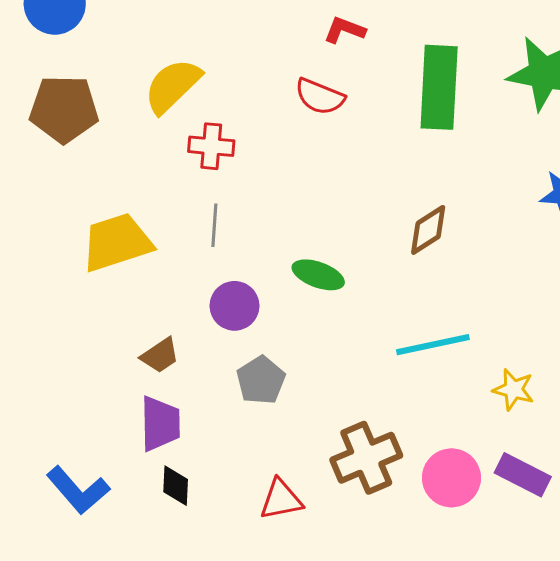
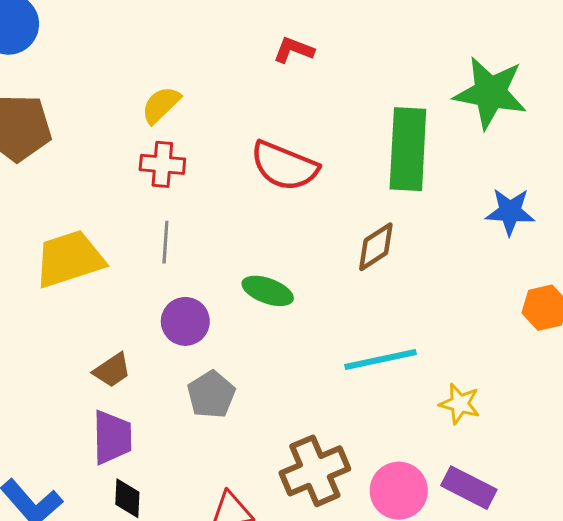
yellow semicircle: (173, 86) -> (161, 105), moved, size x0.7
green rectangle: (439, 87) -> (408, 149), moved
red semicircle: (320, 97) -> (284, 166), moved, size x1.4

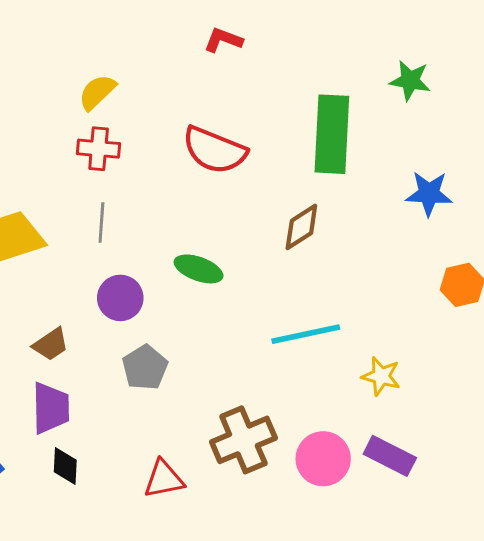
green star: (490, 93) -> (410, 81), size x0.6

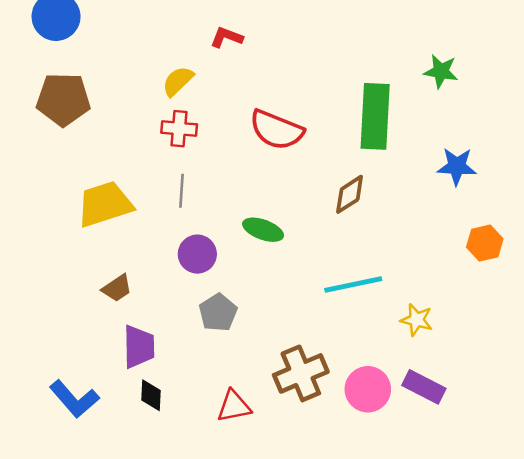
red L-shape: (223, 40) -> (227, 37), moved
brown trapezoid: (51, 344) -> (117, 288), moved

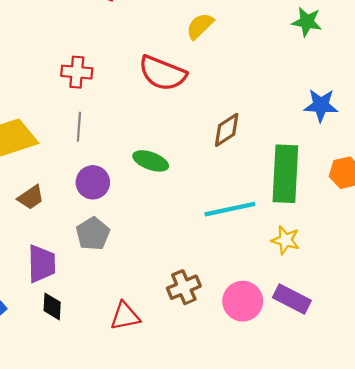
yellow semicircle: (178, 81) -> (200, 26), moved
green rectangle: (375, 116) -> (285, 174), moved
brown trapezoid: (117, 288) -> (31, 197), moved
gray pentagon: (218, 313) -> (93, 234), moved
brown cross: (301, 373) -> (184, 287), size x0.7

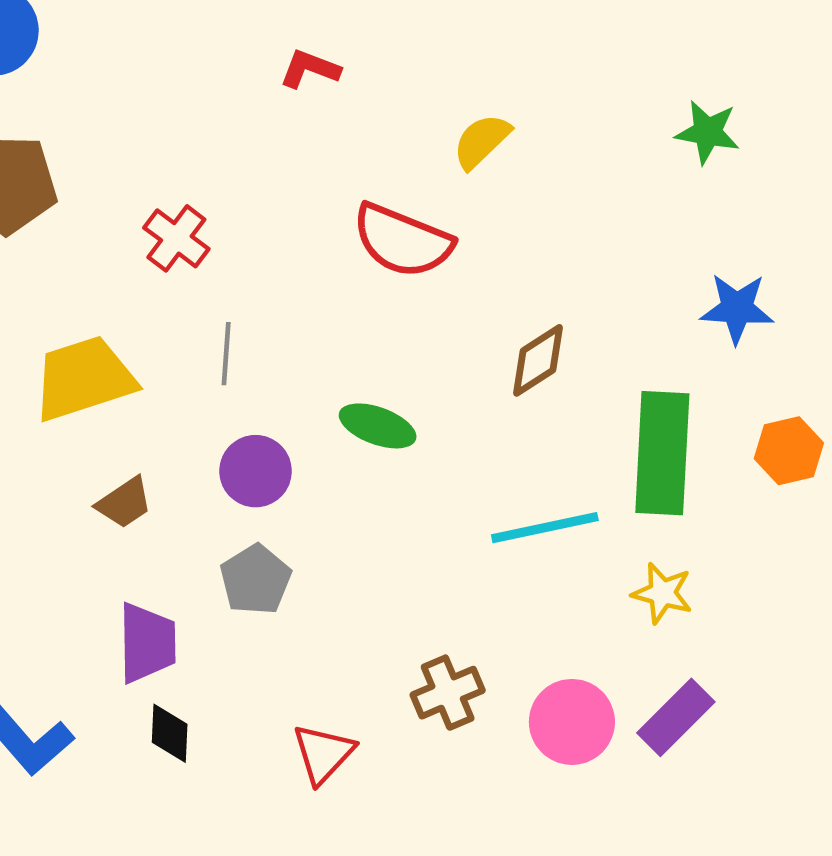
red cross: (77, 72) -> (176, 238), moved, turned 32
purple rectangle: (292, 299) -> (676, 717), turned -72
red triangle: (125, 316) -> (323, 754), turned -36

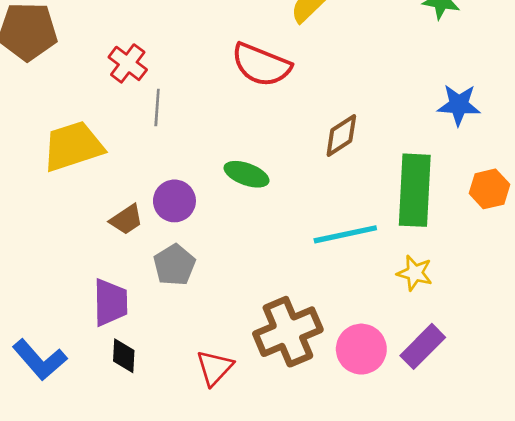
gray line: (226, 354) -> (157, 107), moved
brown trapezoid: (124, 503) -> (126, 220), moved
brown cross: (448, 693) -> (288, 332), size x1.6

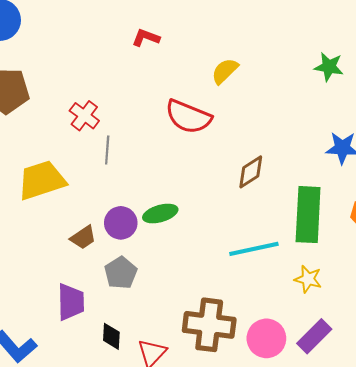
green ellipse: (247, 174) -> (160, 214), moved, turned -36
brown cross: (288, 332) -> (209, 325), turned 30
black diamond: (124, 356) -> (111, 336), moved

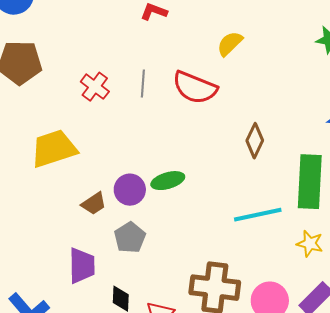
gray line: (107, 150) -> (143, 84), moved
brown diamond: (251, 172) -> (255, 141), turned -32

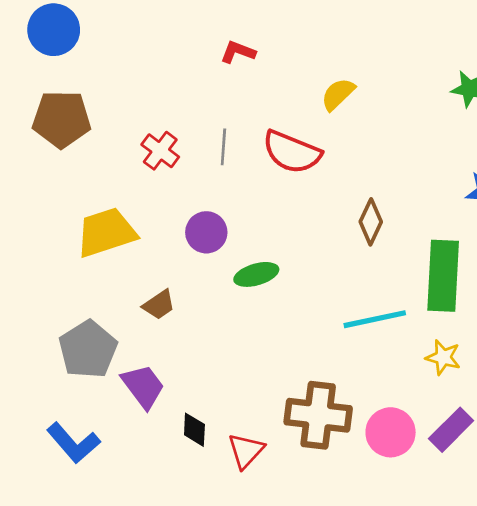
purple circle: (130, 190) -> (206, 232), moved
gray pentagon: (130, 238) -> (88, 349), moved, size x1.4
purple trapezoid: (82, 266) -> (143, 386), turned -36

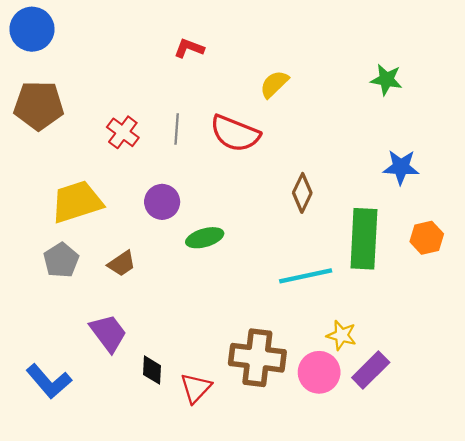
gray pentagon: (88, 349) -> (61, 260), moved, size x0.7
yellow star: (443, 357) -> (342, 335), moved

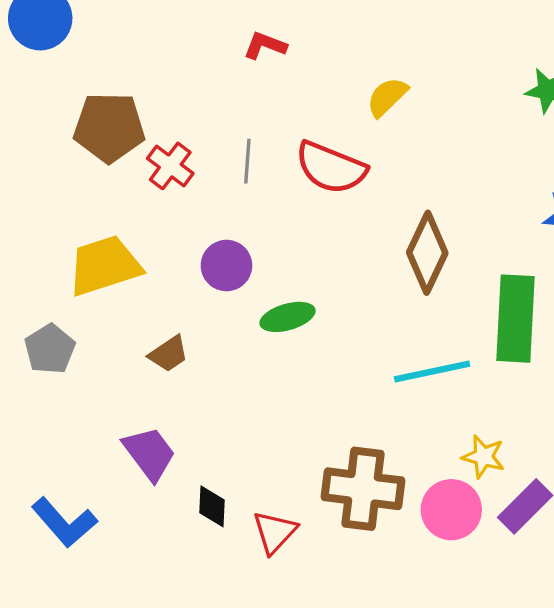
brown pentagon: (39, 105) -> (109, 127), moved
brown diamond: (302, 193) -> (427, 253), size x1.4
gray pentagon: (61, 260) -> (50, 349), moved

